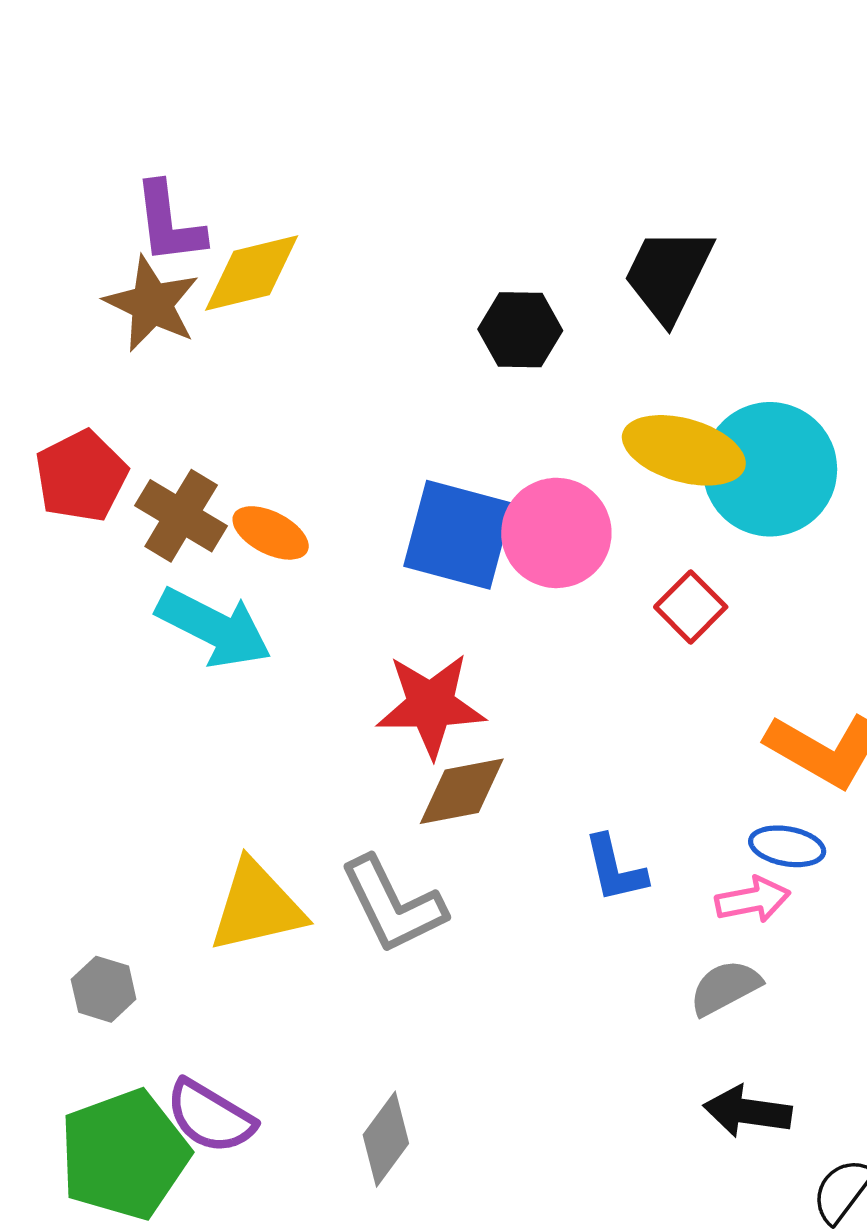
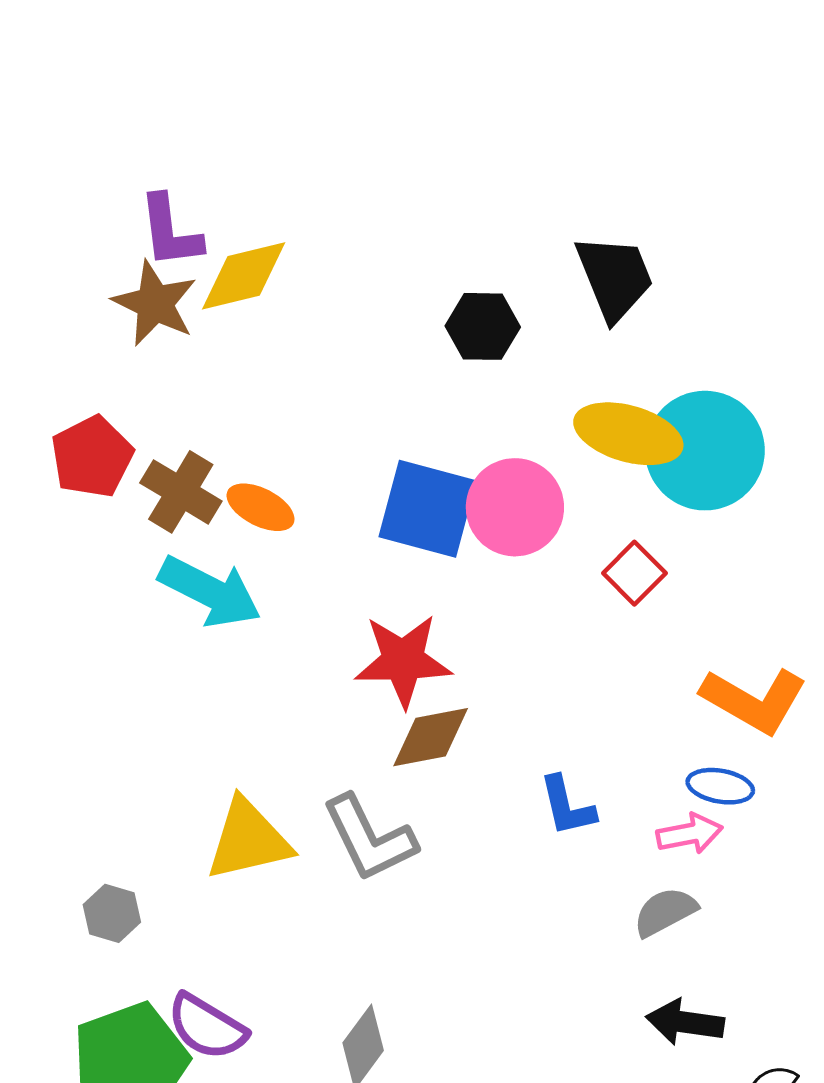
black trapezoid: (668, 275) -> (615, 277), turned 132

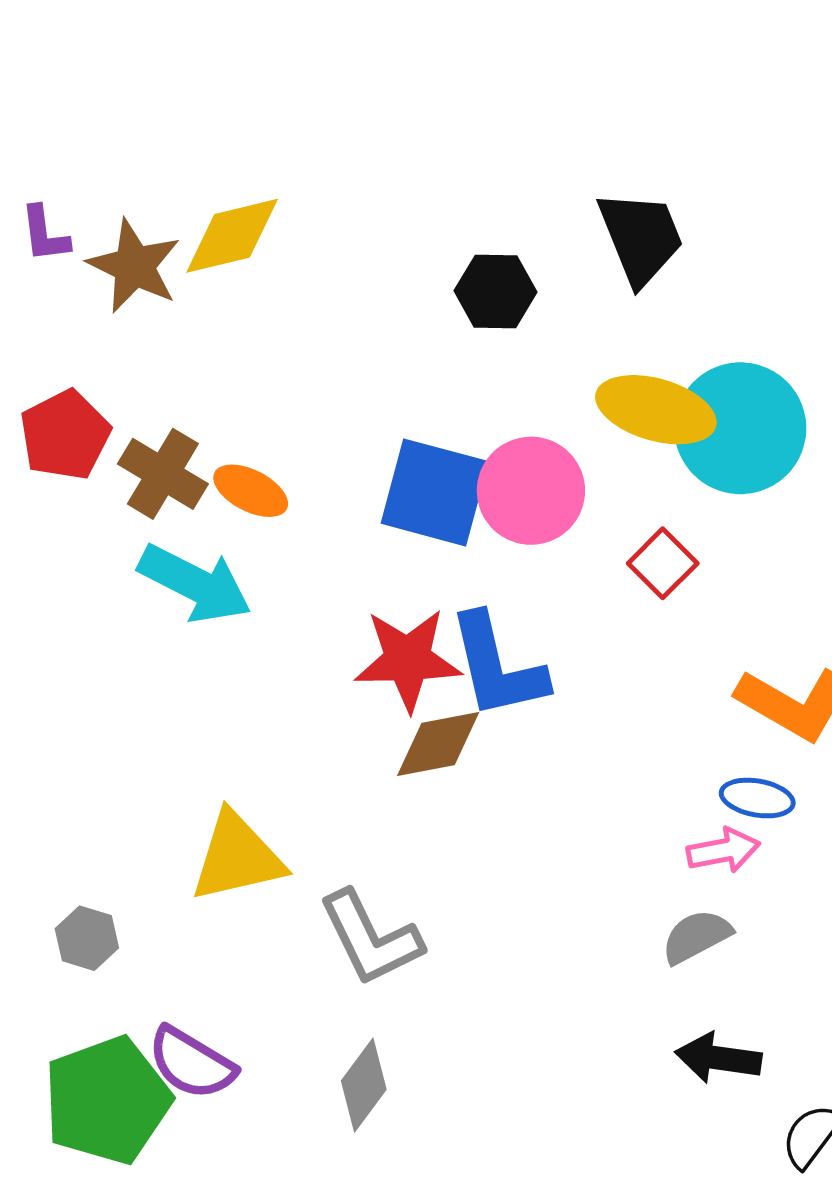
purple L-shape: (170, 231) -> (45, 234), moved, size x0.7
blue L-shape: (567, 806) -> (497, 666), moved, size x1.6
gray L-shape: (369, 838) -> (371, 938), moved

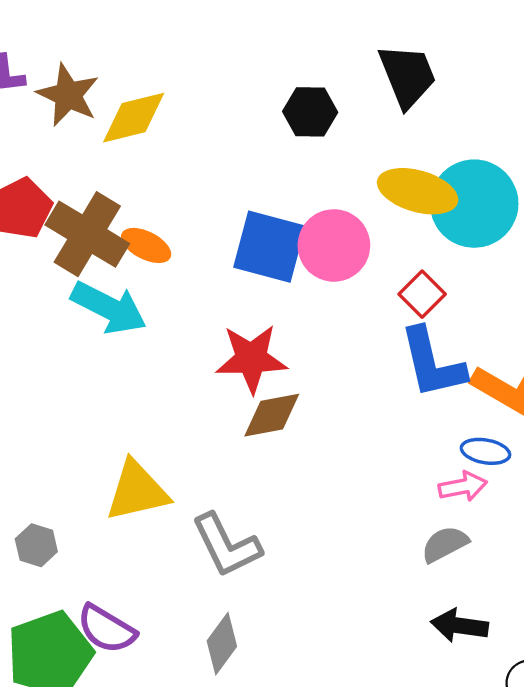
yellow diamond: (232, 236) -> (134, 118), moved
brown cross: (163, 474) -> (87, 234), size x1.4
blue L-shape: (497, 666) -> (432, 363), moved

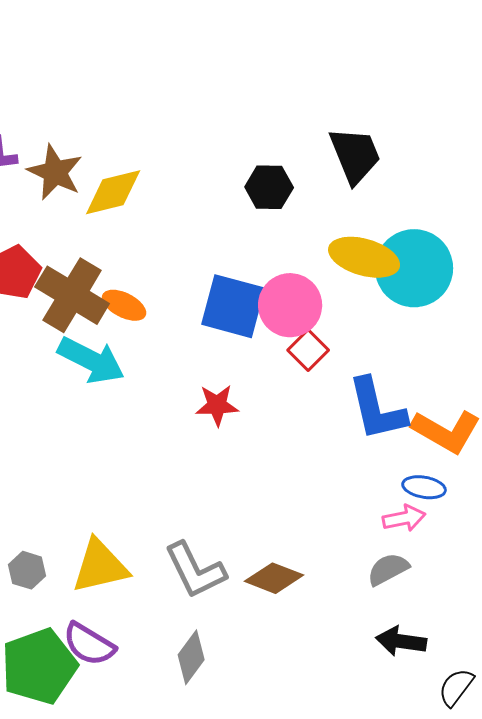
red square: (422, 294) -> (308, 350), moved
red star: (251, 359) -> (217, 405), size x0.7
brown diamond: (272, 415) -> (274, 578), moved, turned 32
yellow triangle: (137, 491) -> (100, 566), moved

